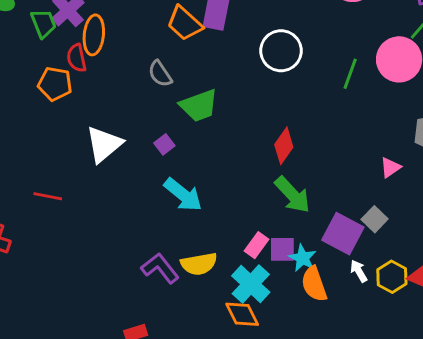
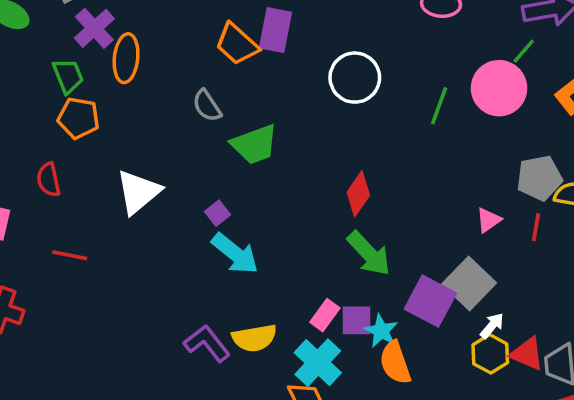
green trapezoid: (43, 23) -> (68, 76), moved
red semicircle: (77, 58) -> (49, 180), moved
purple square: (164, 144) -> (218, 213), moved
gray square: (375, 219) -> (469, 283), size x1.6
white arrow: (359, 271) -> (492, 326), moved, turned 70

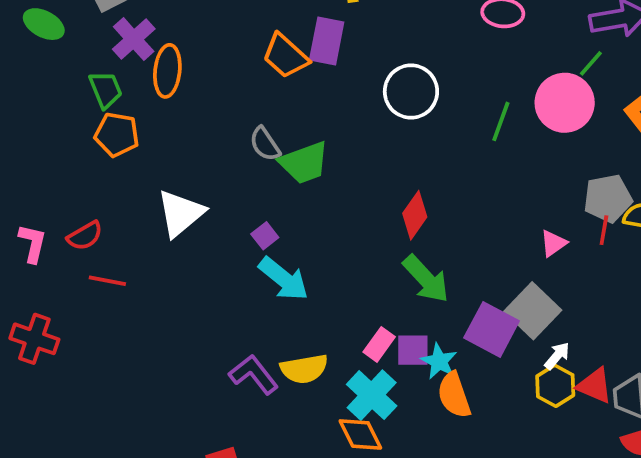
gray semicircle: (207, 106) -> (265, 144), moved
red semicircle: (49, 180) -> (85, 236), moved, turned -108
red line: (536, 227) -> (604, 230), moved

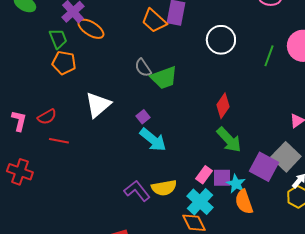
orange ellipse: (167, 71) -> (91, 29), turned -64

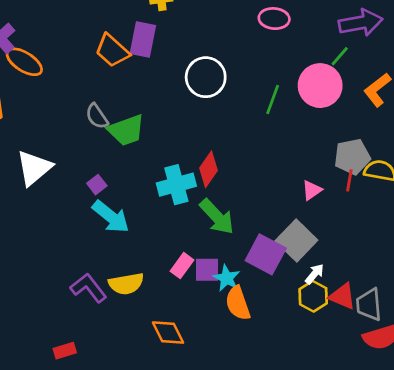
cyan cross: (200, 202) -> (176, 185), moved, turned 32

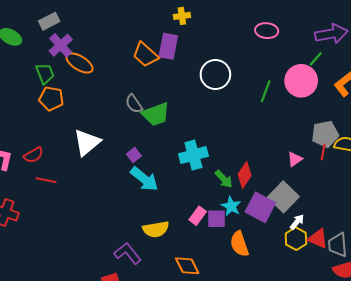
red diamond: (208, 169) -> (245, 175), moved
green arrow: (217, 217) -> (224, 179), size x0.7
cyan star: (227, 278) -> (231, 206), moved
purple L-shape: (88, 288) -> (128, 253), moved

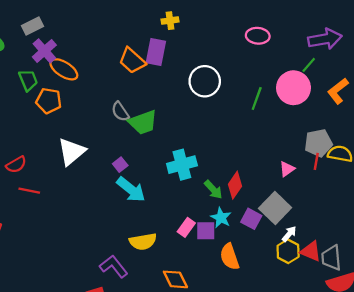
orange pentagon: (51, 99) -> (49, 101), moved
purple square: (260, 207) -> (251, 219), size x0.7

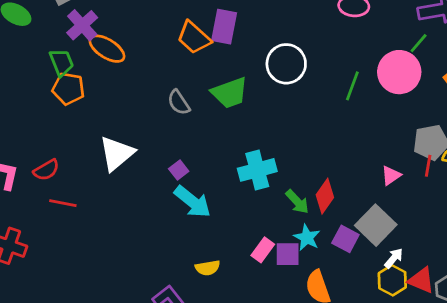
orange pentagon: (49, 101) -> (68, 89), moved
green trapezoid: (143, 122) -> (230, 93), moved
yellow semicircle: (143, 242) -> (208, 268), size x0.7

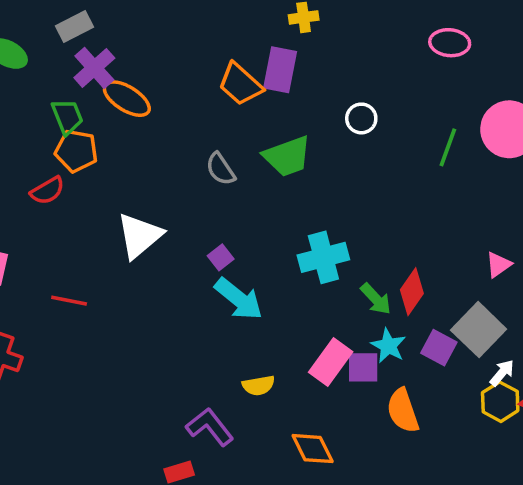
white circle: (286, 64) -> (361, 118), size x0.6
red semicircle: (46, 170) -> (47, 191), moved
pink rectangle: (263, 250) -> (331, 362), size x1.4

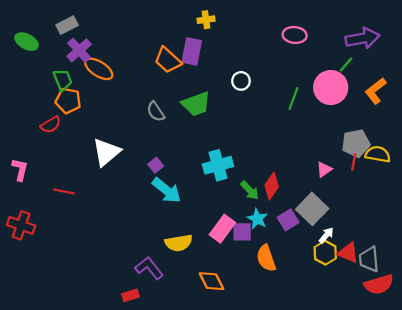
purple square: (439, 348) -> (288, 220), turned 30
yellow semicircle: (258, 385) -> (179, 243), size x1.4

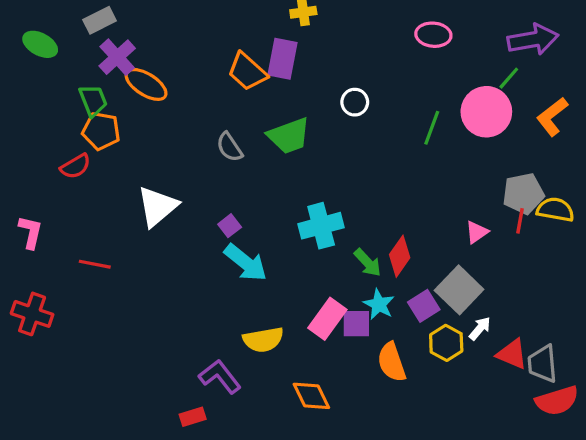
yellow hexagon: (325, 253) -> (446, 343), moved

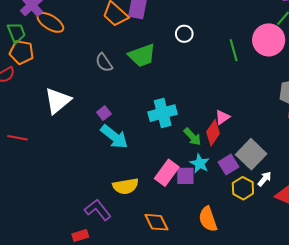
green line: (432, 128) -> (234, 50), turned -35
pink triangle: (477, 232) -> (222, 117), moved
orange semicircle: (392, 362) -> (208, 219), moved

